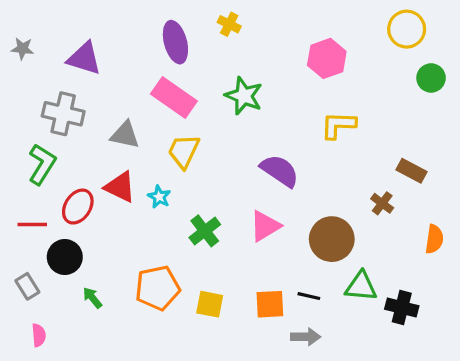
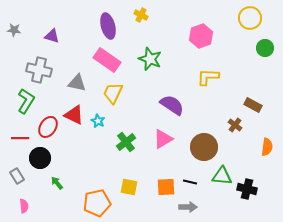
purple triangle: (84, 58) -> (52, 36), size x0.7
orange pentagon: (158, 288) -> (97, 203), moved

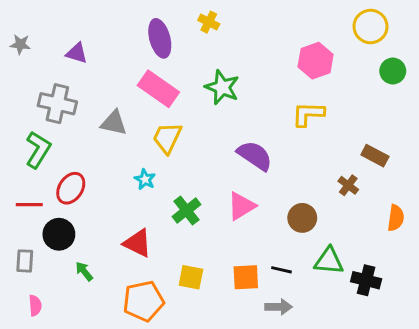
pink hexagon: (201, 36) -> (316, 61), moved
red triangle: (74, 115) -> (138, 243), moved
brown circle: (204, 147) -> (302, 218), size x0.7
gray rectangle: (17, 176) -> (25, 261), turned 35

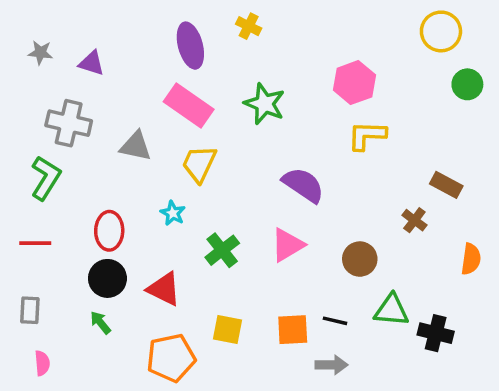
gray star: (20, 44) -> (40, 53), moved
pink hexagon: (316, 61) -> (354, 83), moved
red ellipse: (71, 188) -> (109, 231), moved, turned -32
black circle: (59, 234) -> (107, 278), moved

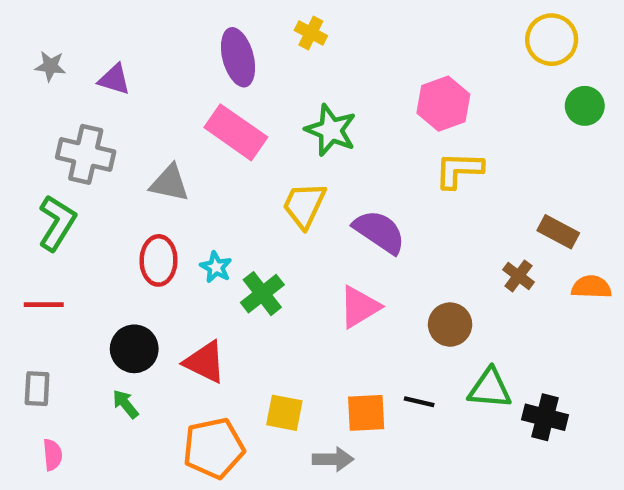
yellow trapezoid: (199, 164) -> (304, 205), moved
red ellipse: (109, 231) -> (159, 260), moved
green cross: (222, 250) -> (262, 294), moved
orange semicircle: (471, 259) -> (591, 287), moved, turned -96
gray arrow: (332, 365) -> (333, 459), moved

